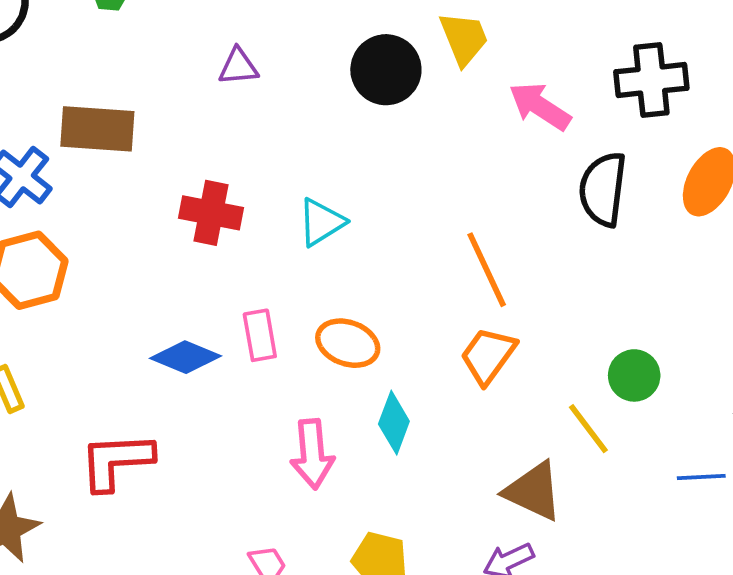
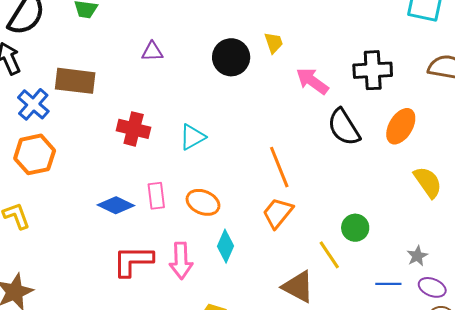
yellow trapezoid: (464, 38) -> (274, 43), size x0.7
black semicircle: (603, 189) -> (344, 127), turned -42
red L-shape: (116, 461) -> (133, 261), moved

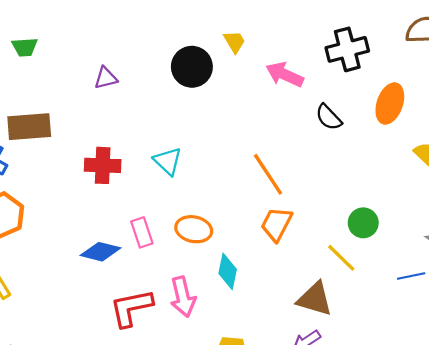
black semicircle: (344, 127) -> (329, 117), size x0.7
cyan triangle: (192, 137) -> (168, 161), turned -36

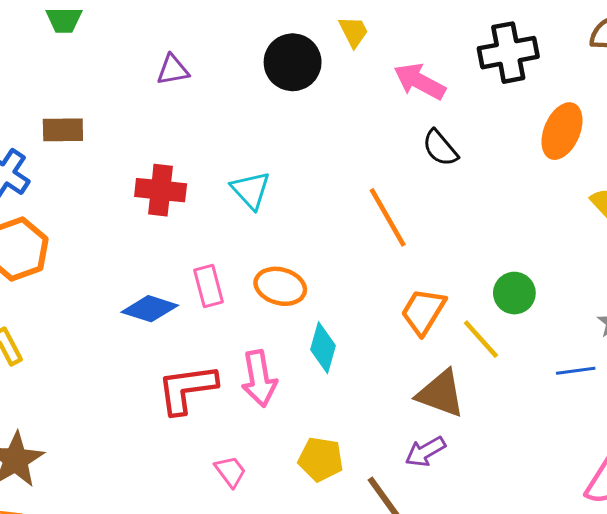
black semicircle: (329, 117) -> (440, 148), moved
brown rectangle: (29, 127) -> (63, 130), size x0.7
orange trapezoid: (276, 224) -> (423, 311), moved

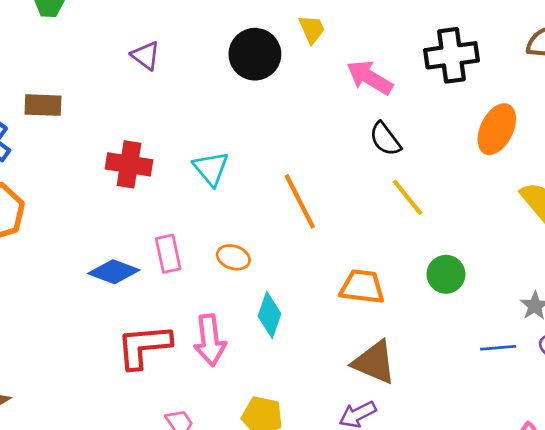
purple triangle: (173, 70) -> (146, 56), turned 44
orange line: (388, 217) -> (300, 201), moved
orange ellipse: (280, 286) -> (233, 257), size x0.7
orange trapezoid: (423, 311) -> (362, 287), turned 63
yellow line: (481, 339) -> (407, 197), moved

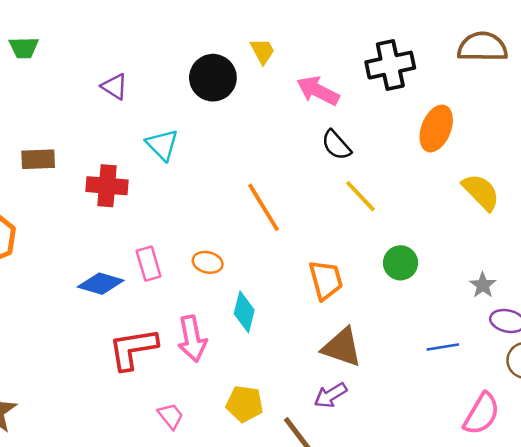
brown rectangle: (43, 105) -> (38, 159), moved
cyan triangle: (211, 169) -> (162, 145), moved
orange trapezoid: (362, 287) -> (326, 280), turned 72
blue line: (498, 348) -> (443, 347), moved

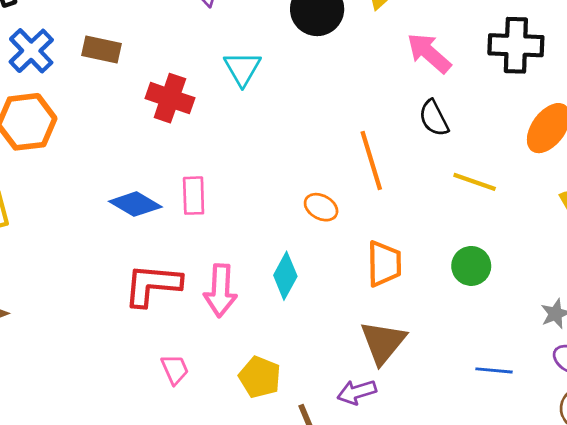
yellow line: (360, 196) -> (475, 182), moved, turned -42
orange line: (264, 207) -> (371, 160), moved
orange ellipse: (208, 262) -> (321, 207), moved
brown triangle: (342, 347) -> (383, 342), turned 36

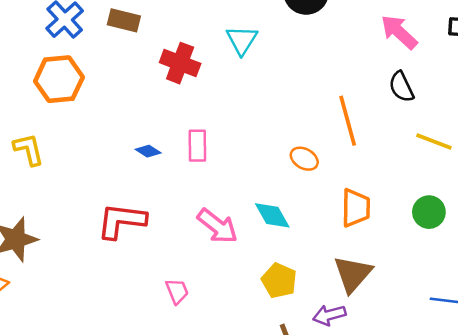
blue diamond: (135, 204) -> (148, 151), size x0.6
cyan diamond: (285, 276) -> (272, 215), turned -60
red L-shape: (152, 285) -> (121, 221), moved
pink arrow: (220, 291) -> (217, 226), turned -57
yellow pentagon: (260, 377) -> (279, 281), moved

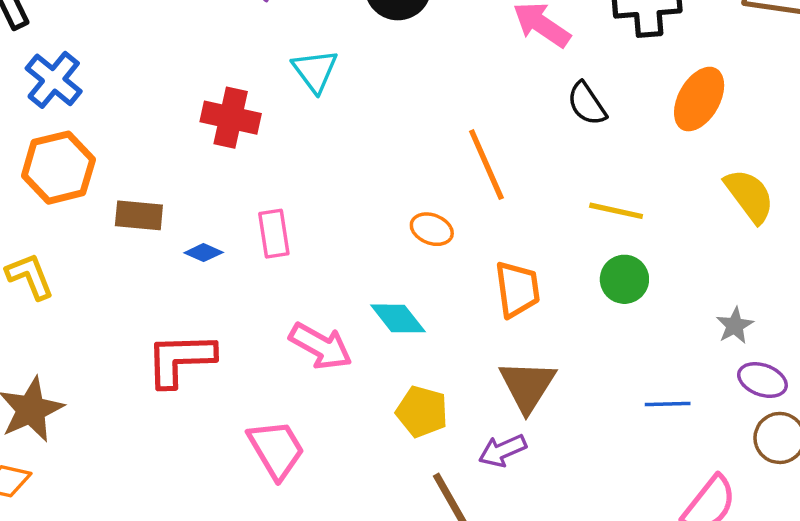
brown rectangle: (124, 20) -> (139, 215), moved
black semicircle: (401, 87) -> (587, 104), moved
yellow line: (434, 141) -> (616, 211), moved
pink trapezoid: (177, 291) -> (276, 449), size x1.6

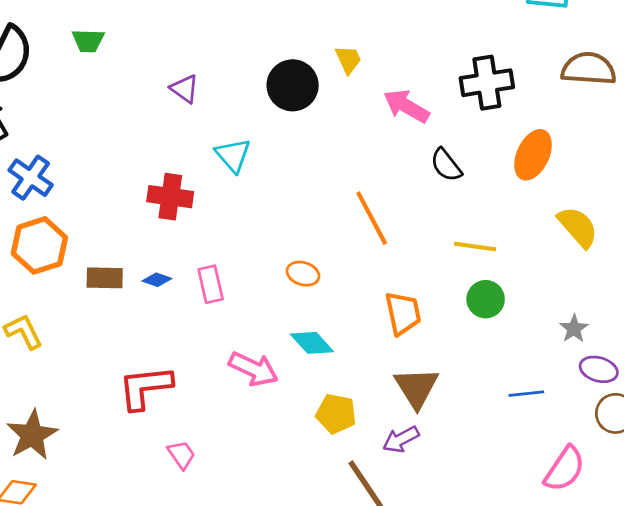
orange ellipse: (432, 229) -> (303, 274), moved
blue diamond: (204, 253) -> (157, 280), moved
pink trapezoid: (276, 449) -> (181, 455), moved, size x0.6

